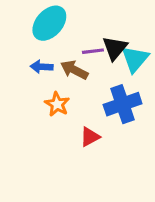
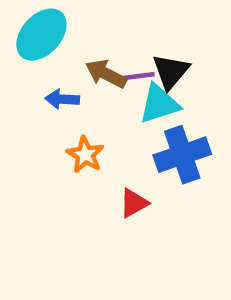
cyan ellipse: (49, 23) -> (41, 35), moved
cyan triangle: (135, 59) -> (159, 104), moved, turned 32
brown arrow: (74, 70) -> (106, 74), moved

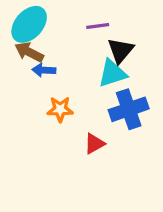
brown arrow: (106, 74) -> (29, 52), moved
purple line: (138, 76) -> (98, 26), moved
orange star: (85, 155) -> (60, 109), turned -30

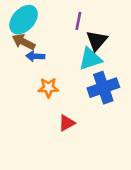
purple line: (98, 26) -> (78, 21), turned -72
red triangle: (94, 144) -> (67, 123), moved

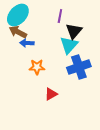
cyan triangle: (90, 59) -> (69, 45), turned -30

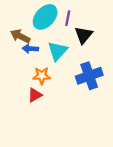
cyan ellipse: (18, 15) -> (45, 17), moved
cyan triangle: (69, 45) -> (58, 51), moved
red triangle: (51, 94) -> (35, 95), moved

